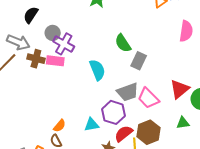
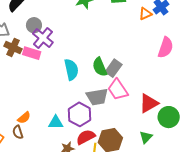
green semicircle: (123, 43) -> (100, 67), moved
pink trapezoid: (148, 98) -> (118, 90), moved
green triangle: (183, 123) -> (146, 137), turned -48

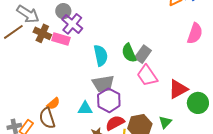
gray trapezoid: (97, 97) -> (103, 84), moved
brown semicircle: (18, 132) -> (47, 118), size x1.5
green triangle: (146, 137) -> (165, 122), moved

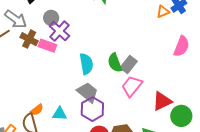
pink trapezoid: (147, 76) -> (132, 86), turned 70
gray trapezoid: (103, 84) -> (88, 92), turned -135
cyan triangle: (85, 108) -> (59, 114), moved

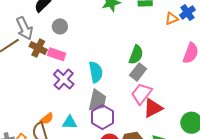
gray arrow: (16, 19) -> (24, 28), turned 30
purple cross: (59, 31) -> (64, 79), moved
green semicircle: (115, 63) -> (136, 55), moved, turned -138
gray trapezoid: (88, 92) -> (97, 100), turned 65
red triangle: (162, 101) -> (153, 108), moved

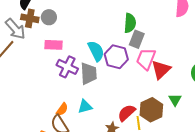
brown cross: (38, 48) -> (30, 18), moved
gray trapezoid: (97, 100) -> (89, 73), moved
purple hexagon: (102, 117) -> (116, 57), moved

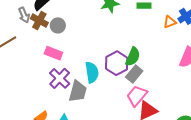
gray arrow: (15, 29) -> (24, 15), moved, size x0.7
purple hexagon: (116, 57) -> (117, 63), moved

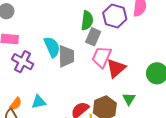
purple hexagon: (117, 63) -> (115, 16), moved
gray trapezoid: (78, 91) -> (66, 56), moved

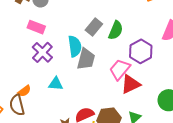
purple hexagon: (115, 16) -> (141, 51), moved
gray rectangle: (93, 37) -> (94, 27), moved
cyan triangle: (39, 102) -> (56, 84), moved

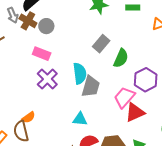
gray rectangle: (94, 27) -> (101, 44), moved
cyan triangle: (56, 84) -> (80, 119), moved

